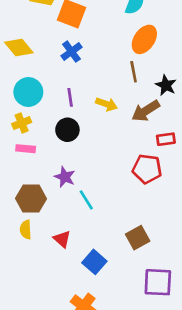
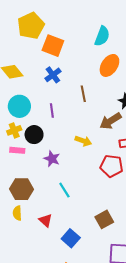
brown line: (134, 72) -> (83, 94), moved
yellow arrow: (107, 104) -> (83, 141), moved
black circle: (67, 130) -> (34, 135), moved
purple star: (65, 177) -> (52, 159), moved

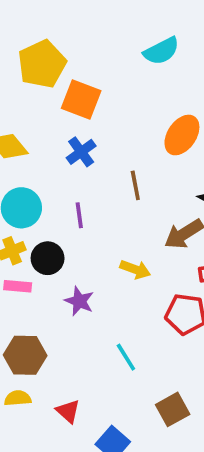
cyan semicircle: (102, 36) -> (161, 51), moved, turned 42
cyan line: (64, 190) -> (126, 357), moved
yellow semicircle: (17, 213) -> (18, 398), turned 88

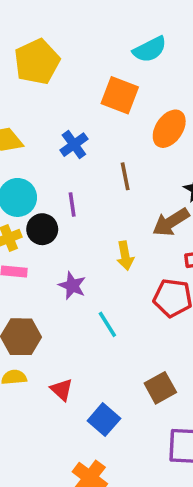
orange square: (81, 100) -> (120, 95), moved
black circle: (48, 258) -> (42, 229), moved
yellow arrow: (135, 269) -> (125, 256), turned 60
cyan line: (126, 357) -> (107, 324), moved

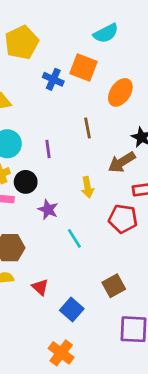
blue cross: (74, 145) -> (53, 79), moved, turned -30
black circle: (42, 229) -> (26, 182), moved

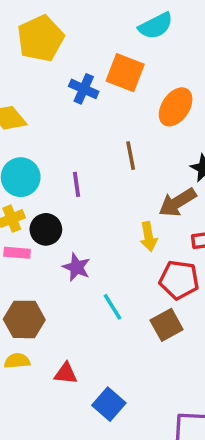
yellow arrow: (87, 187) -> (149, 237), moved
brown square: (114, 286) -> (167, 325), moved
red triangle: (40, 287) -> (66, 373), turned -36

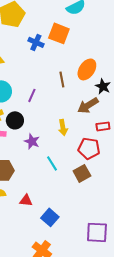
orange ellipse: (176, 107) -> (87, 69), moved
purple line: (76, 184) -> (32, 95), turned 32
yellow arrow: (149, 237) -> (63, 127), moved

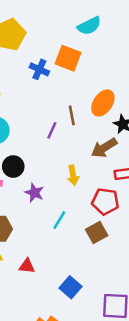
purple line: (32, 95) -> (52, 130), moved
cyan line: (52, 163) -> (59, 220), turned 63
blue square: (50, 217) -> (71, 287), moved

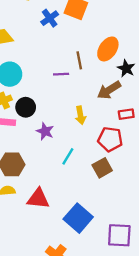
blue cross: (39, 69) -> (50, 18), turned 30
purple line: (52, 130) -> (61, 74), turned 63
red triangle: (27, 266) -> (38, 199), size x1.5
blue square: (71, 287) -> (78, 218), size x1.4

